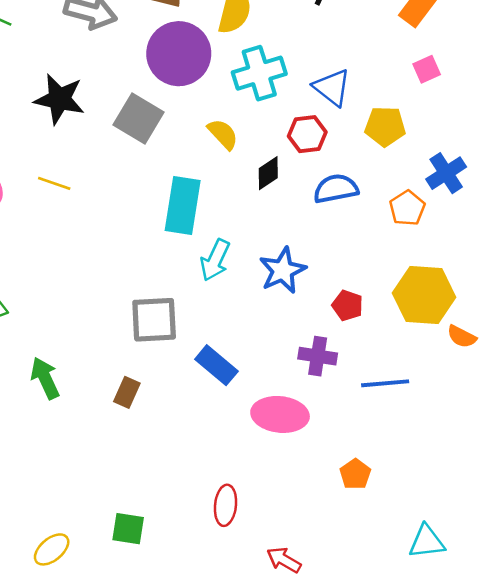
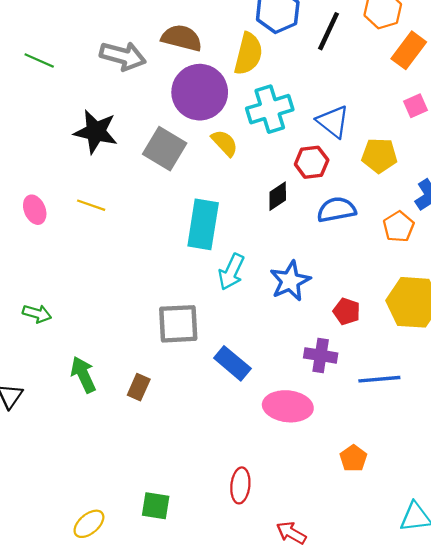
yellow semicircle: (223, 134) -> (225, 143), moved
brown rectangle: (127, 392) -> (139, 387), moved

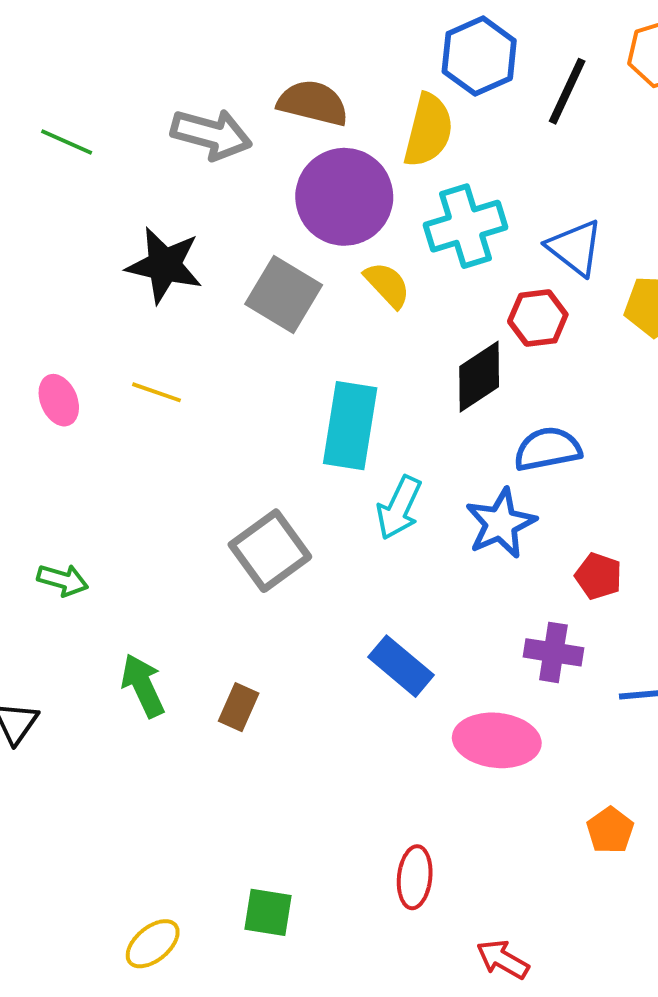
black diamond: (278, 196) -> (479, 377), size x1.4
blue semicircle: (336, 210) -> (548, 449), moved
gray square: (178, 324) -> (270, 551), moved, turned -33

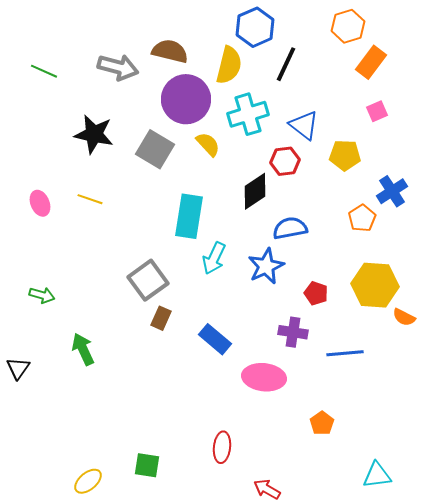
black line: (567, 91) -> (286, 64), moved
brown rectangle: (239, 707) -> (161, 318), moved

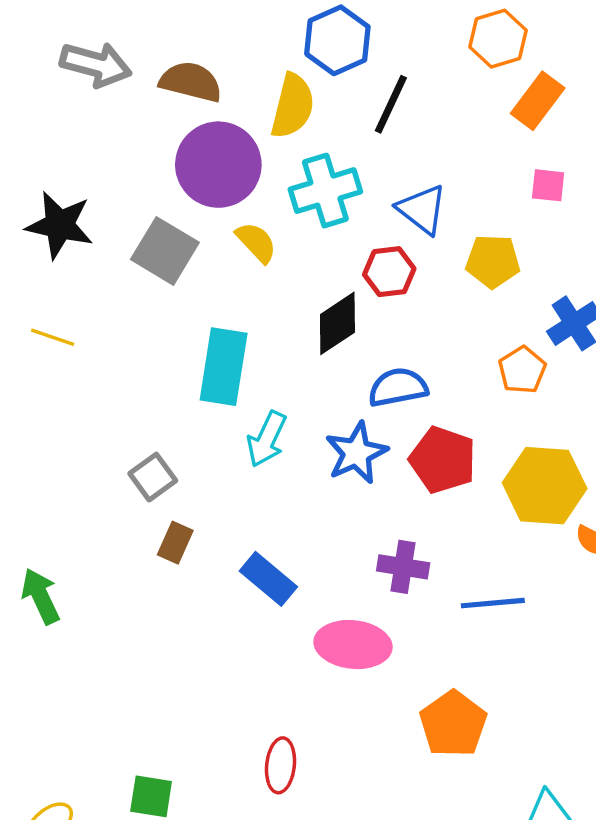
gray arrow: (118, 67) -> (96, 65), moved
pink square: (377, 111) -> (548, 185), turned 30
gray square: (148, 280) -> (153, 477), size x0.7
red pentagon: (316, 293) -> (443, 460), moved, size x1.6
orange pentagon: (322, 423) -> (453, 724), size x1.6

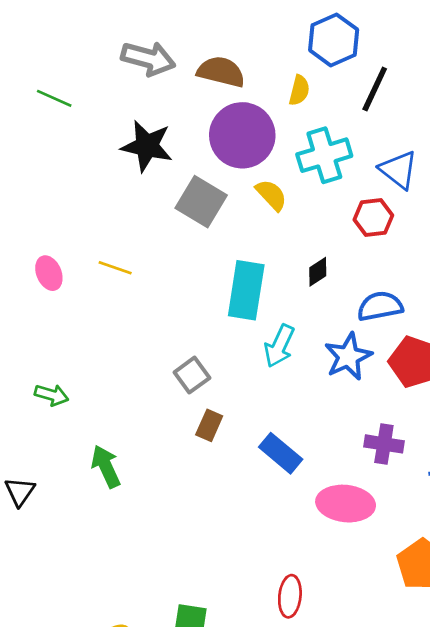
yellow semicircle: (293, 106) -> (299, 90), size x0.6
black star: (60, 225) -> (147, 146), moved
black diamond: (337, 323) -> (318, 272), moved, size x0.6

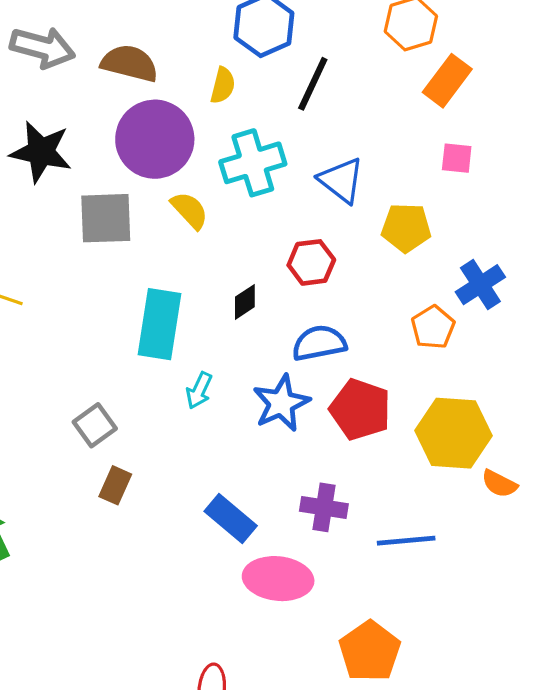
gray square: (201, 202) -> (106, 218), turned -33
red hexagon: (373, 217) -> (311, 262), moved
cyan arrow: (279, 346) -> (199, 390), size x0.7
blue rectangle: (281, 453) -> (231, 519), moved

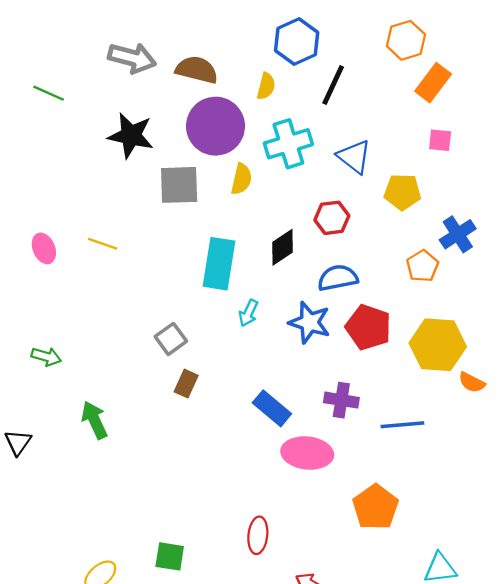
yellow semicircle: (190, 210) -> (241, 179), turned 56
black diamond: (245, 302) -> (283, 247), size x1.4
blue star: (281, 403) -> (310, 322), turned -30

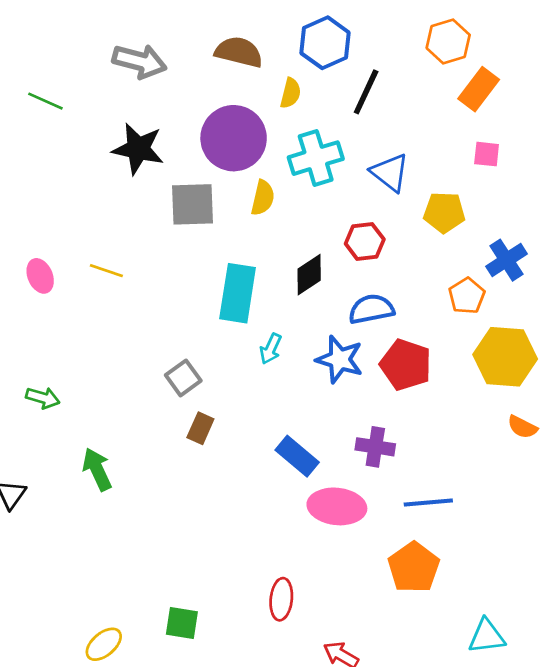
brown semicircle: (197, 70) -> (239, 52), moved
yellow hexagon: (438, 345) -> (505, 357), moved
blue line: (402, 425) -> (428, 502), moved

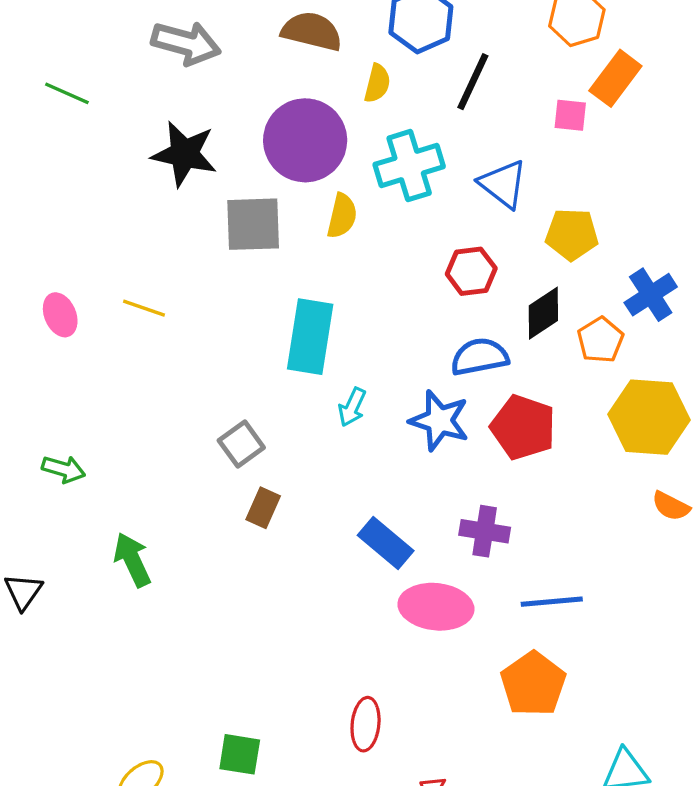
pink square: (487, 154) -> (570, 115), moved
black diamond: (309, 275) -> (543, 313), moved

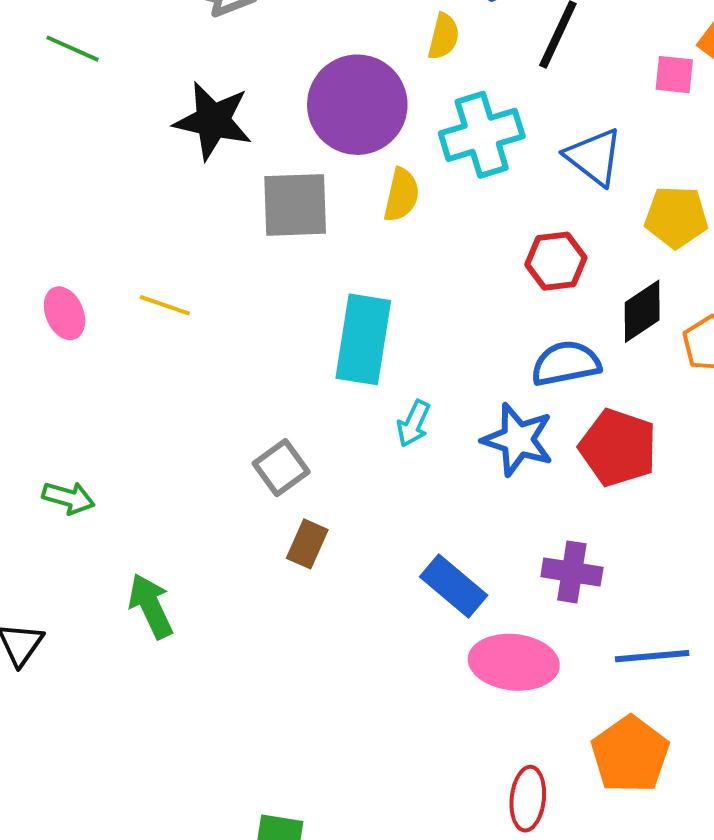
red ellipse: (366, 724) -> (528, 799), moved

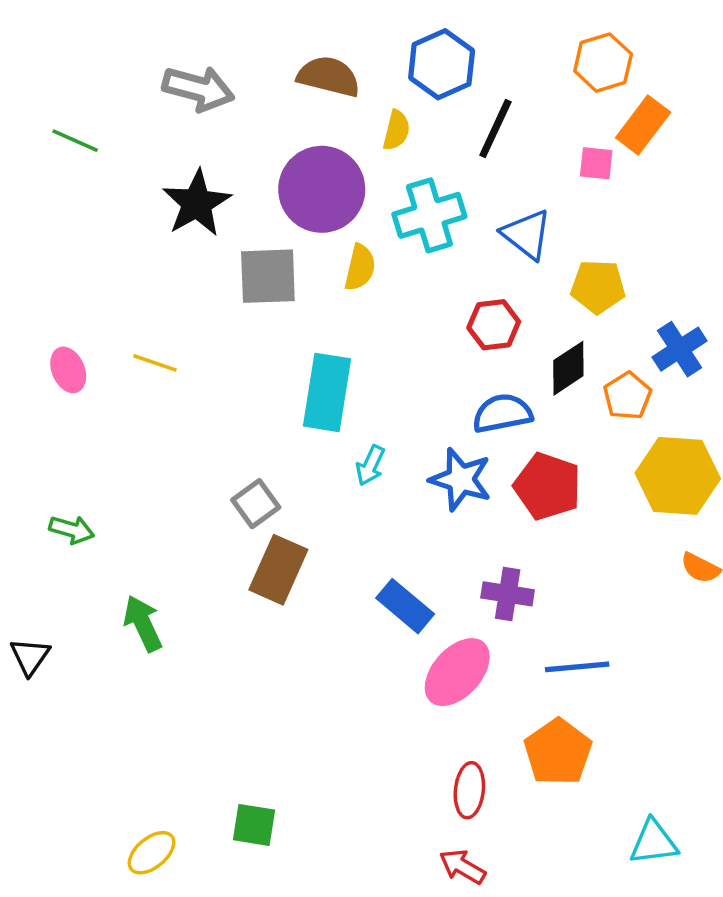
black star: (213, 121) -> (197, 203), turned 30
brown rectangle: (307, 544) -> (278, 570), size x1.6
pink ellipse: (514, 662) -> (457, 672), turned -54

